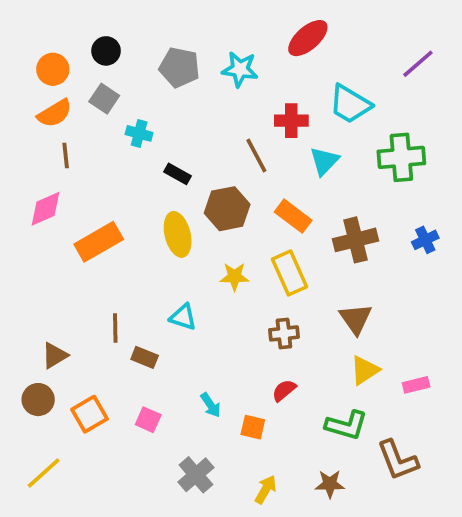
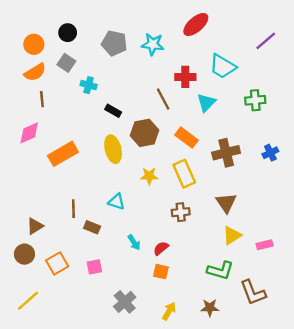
green cross: (401, 157) -> (255, 100), size x0.7
red semicircle: (284, 390) -> (161, 248), moved
cyan arrow: (211, 405) -> (134, 242), moved
pink square: (148, 420) -> (94, 267), turned -35

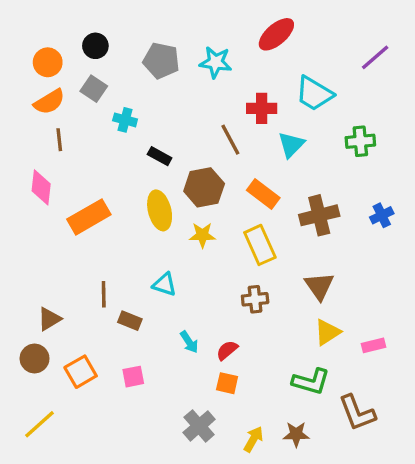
pink diamond: (29, 133) -> (41, 187), turned -60
yellow star: (149, 176) -> (202, 235), moved
gray cross: (125, 302) -> (199, 426), moved
yellow arrow: (169, 311) -> (253, 439), moved

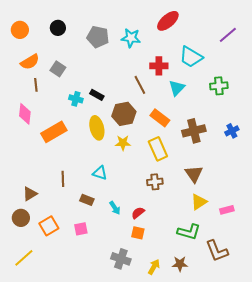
orange circle: (48, 62) -> (20, 30), moved
gray square: (94, 89) -> (58, 69), moved
cyan cross: (125, 120) -> (76, 99), moved
brown rectangle: (130, 321) -> (87, 200), moved
gray cross: (199, 426) -> (121, 259), turned -30

